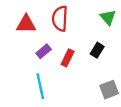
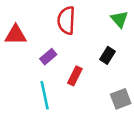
red triangle: (26, 24) -> (16, 35), moved
red rectangle: (68, 58) -> (75, 76), moved

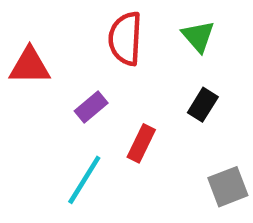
green triangle: (120, 19) -> (198, 36), moved
cyan line: (45, 95) -> (84, 180), turned 44

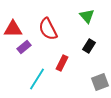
red semicircle: (125, 39) -> (48, 29), moved, turned -30
purple rectangle: (91, 107) -> (24, 47), moved

